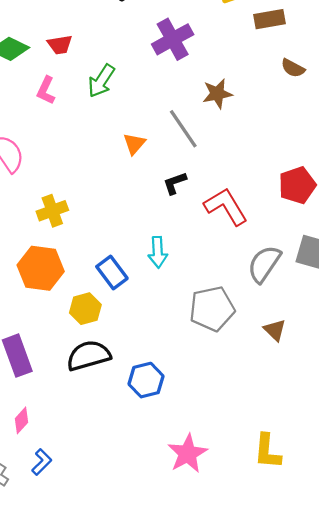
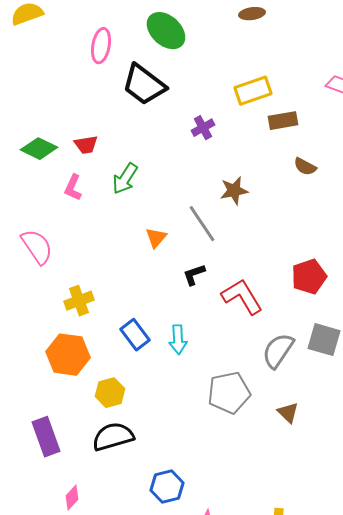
purple cross: (173, 39) -> (203, 128), moved, size x0.6
blue rectangle: (112, 272) -> (135, 335), moved
blue hexagon: (146, 380) -> (167, 487), moved
pink diamond: (21, 420) -> (72, 498), moved

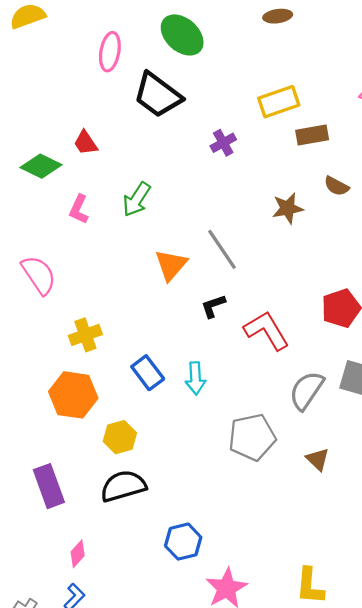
red trapezoid: (86, 145) -> (85, 143), moved, turned 65
brown star: (234, 191) -> (288, 208), moved
orange triangle: (156, 238) -> (171, 265), size x1.4

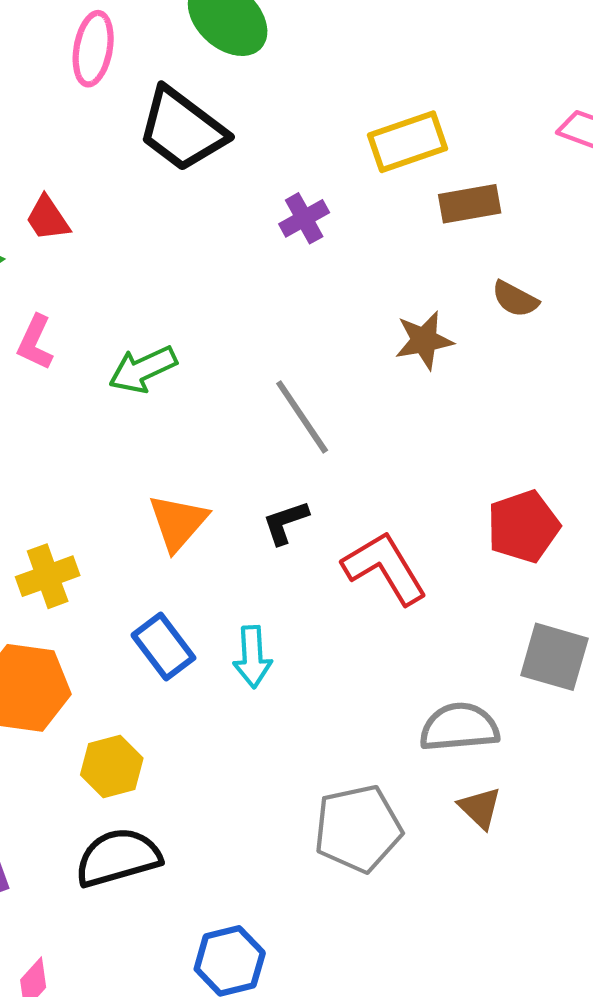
green arrow: (137, 199) -> (143, 369), moved, turned 32
orange triangle: (171, 265) -> (178, 522), moved
gray semicircle: (307, 390) -> (459, 727), moved, turned 51
gray pentagon: (252, 437) -> (358, 829), moved

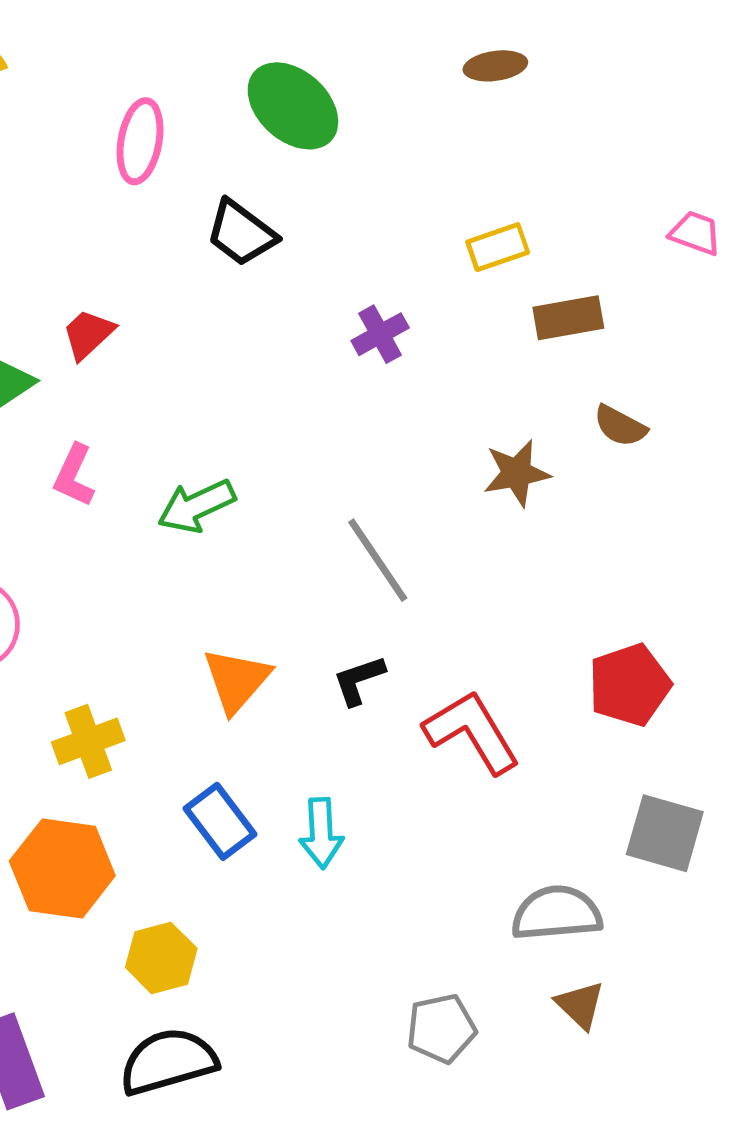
black trapezoid: (182, 129) -> (241, 233), size x0.7
yellow rectangle: (408, 142) -> (498, 247), size x0.7
red trapezoid: (48, 218) -> (88, 334), turned 81
gray pentagon: (358, 829) -> (441, 1028), size x0.7

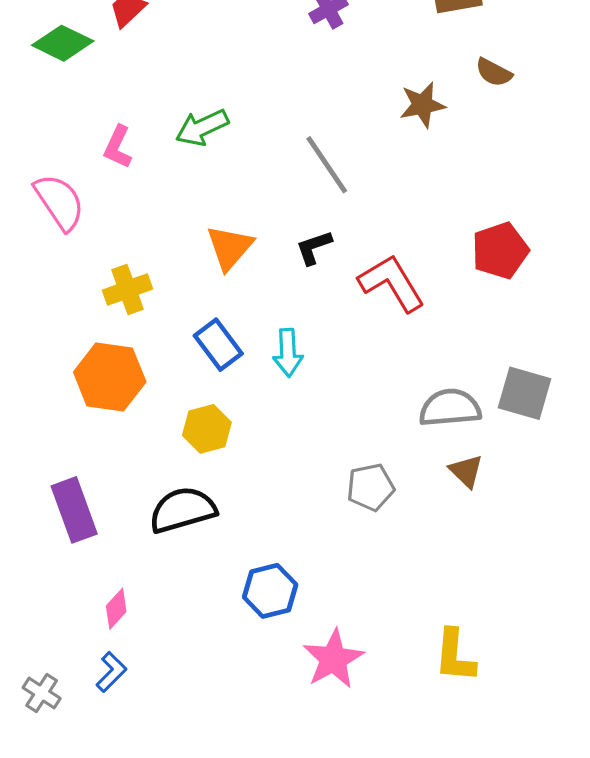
pink L-shape: (74, 475) -> (118, 147), moved
gray square: (665, 833) -> (524, 393), moved
yellow hexagon: (161, 958) -> (207, 429), moved

